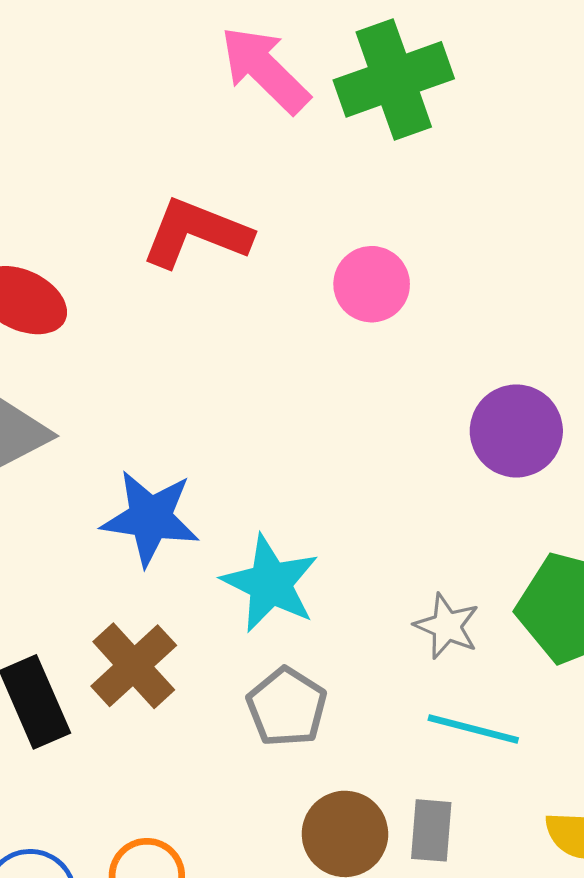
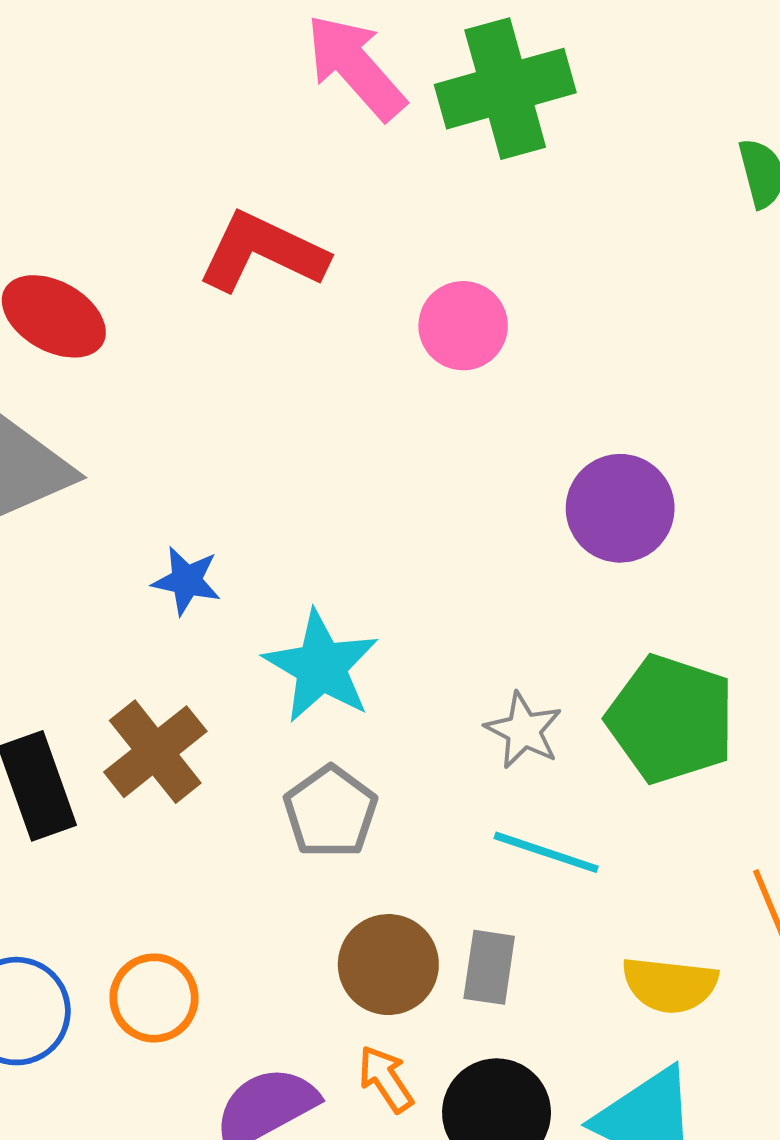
blue star: (150, 518) -> (186, 581), size x0.6

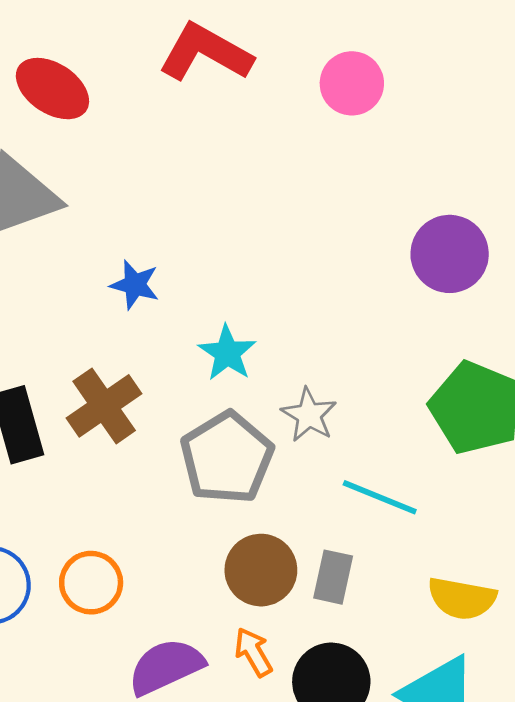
pink circle: (463, 326) -> (352, 83), moved
cyan star: (321, 667) -> (227, 353), size x0.7
gray star: (524, 730) -> (309, 415), moved
gray pentagon: (330, 812) -> (227, 458), size x1.4

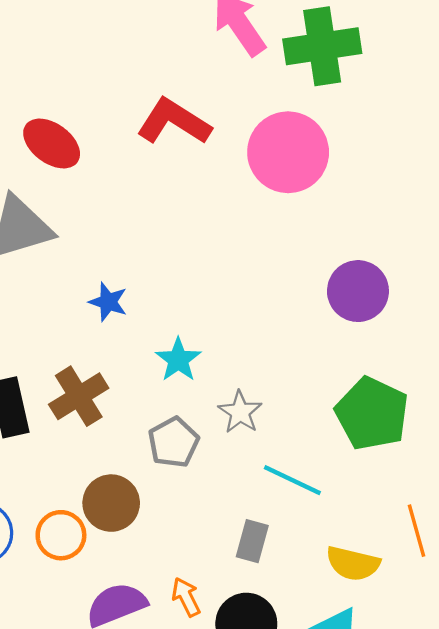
pink circle: (352, 83) -> (288, 152), size x1.6
gray pentagon: (227, 458) -> (173, 442), size x0.7
brown circle: (261, 570) -> (111, 503), moved

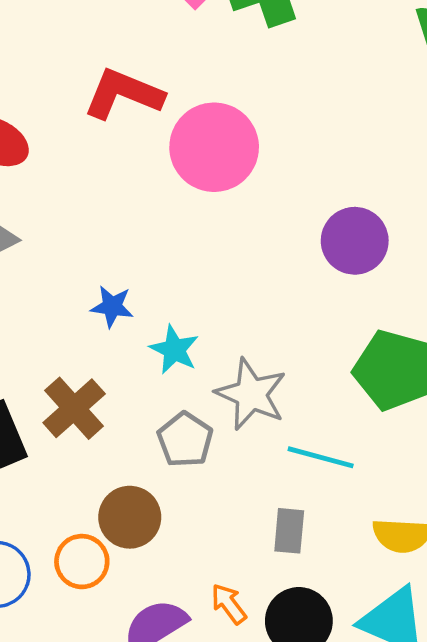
pink circle: (288, 152) -> (214, 147), moved
blue star: (108, 302) -> (112, 307), moved
gray star: (240, 412) -> (251, 394), size x1.5

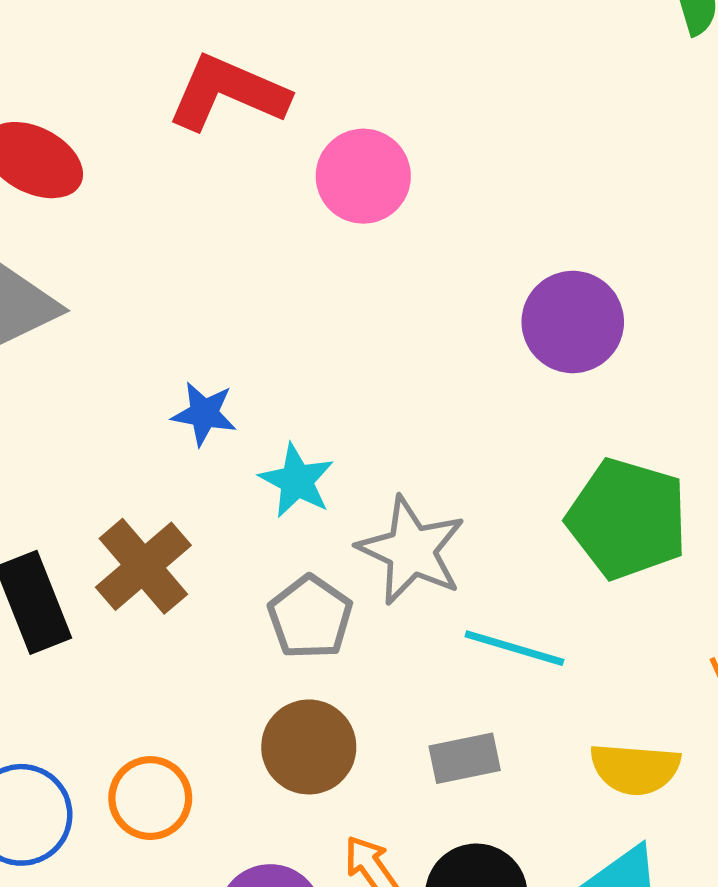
pink circle: (214, 147) -> (363, 176), size x0.7
brown circle: (130, 517) -> (309, 747), moved
gray rectangle: (289, 531) -> (465, 758), turned 72

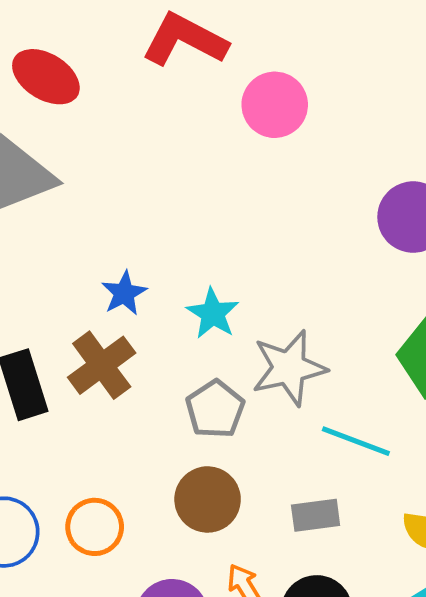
blue star: (204, 414) -> (124, 293), moved, turned 30
gray star: (411, 550) -> (289, 368), turned 30

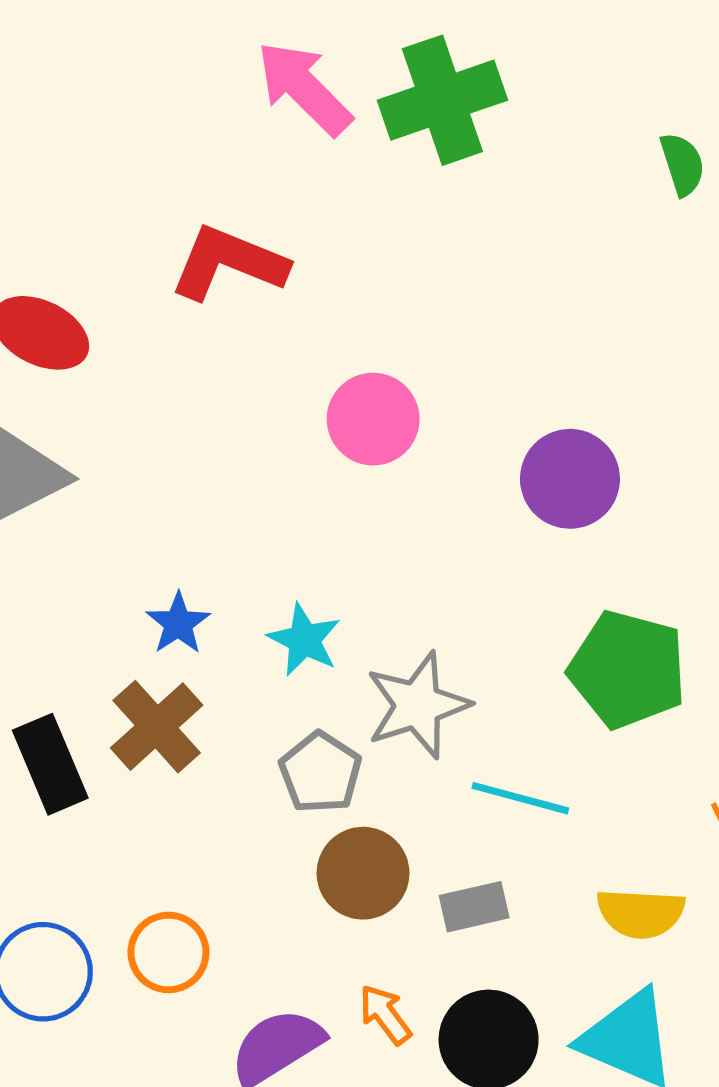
pink circle: (275, 105) -> (373, 419), moved
brown circle: (208, 499) -> (363, 873), moved

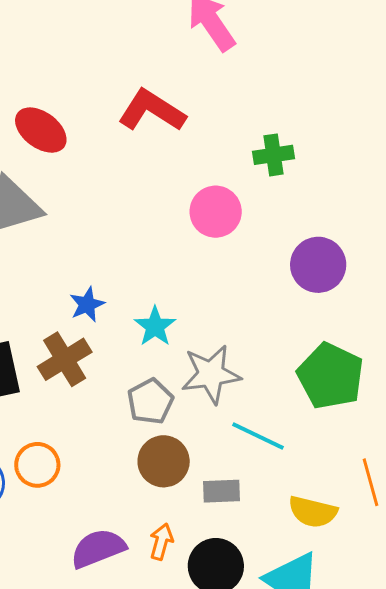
green cross: (442, 100) -> (273, 155), moved, size x0.6
orange circle: (168, 952) -> (37, 465), moved
orange arrow: (385, 1014) -> (161, 542), turned 42

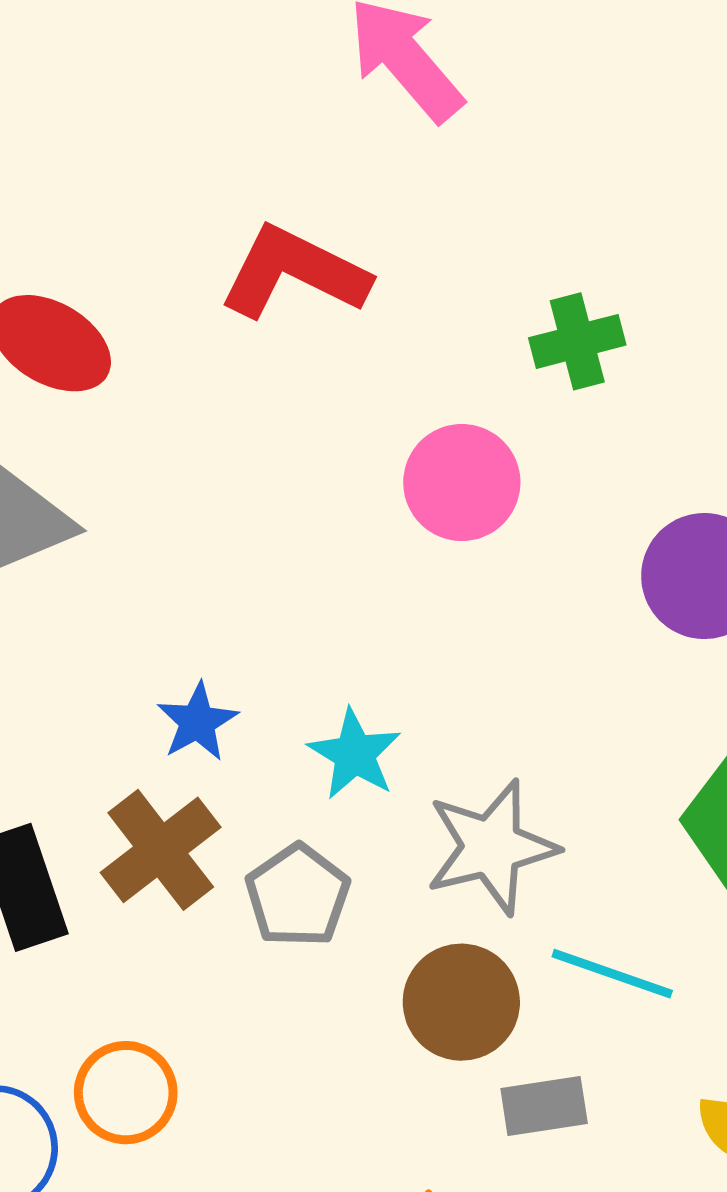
gray pentagon: (150, 401) -> (298, 896), moved
brown circle: (164, 461) -> (461, 1002), moved

